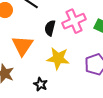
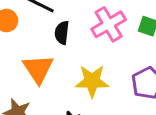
black semicircle: (50, 28) -> (62, 33), moved

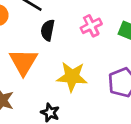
pink cross: (109, 24) -> (91, 26), size x0.7

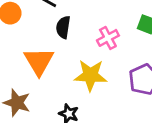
pink cross: (91, 26) -> (108, 38), moved

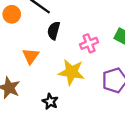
orange triangle: (39, 61) -> (31, 56), size x0.7

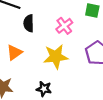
orange triangle: (31, 56) -> (14, 52), turned 35

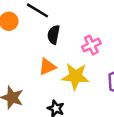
orange triangle: (14, 52) -> (47, 67), moved

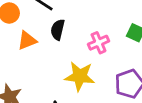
orange triangle: (47, 67) -> (27, 40), moved

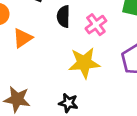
black semicircle: (58, 30) -> (63, 16), moved

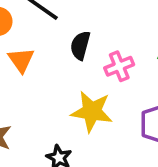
orange triangle: (23, 38) -> (21, 60), turned -45

